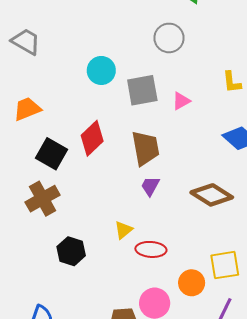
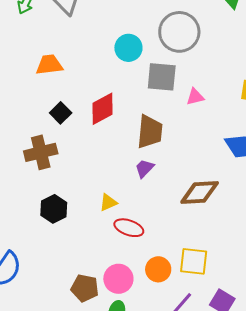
gray circle: (169, 38) -> (179, 32), moved, size x1.4
black square: (51, 154) -> (61, 113), size x0.7
brown diamond: (212, 195) -> (200, 192), turned -51

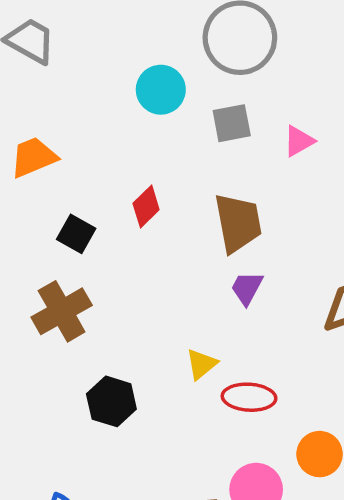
gray square: (162, 77) -> (232, 123), size x0.7
red diamond: (103, 109) -> (146, 207), size x0.7

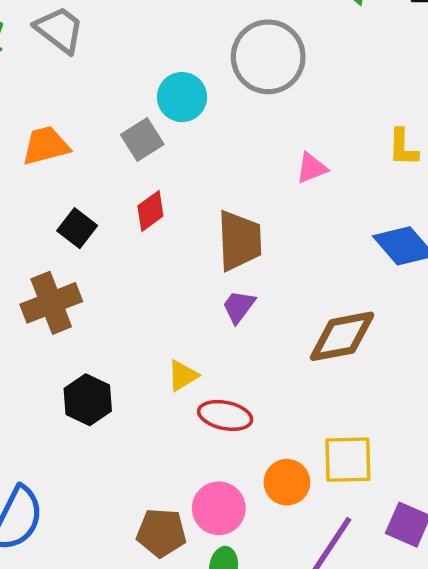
gray square: (232, 123) -> (142, 139), moved, turned -30

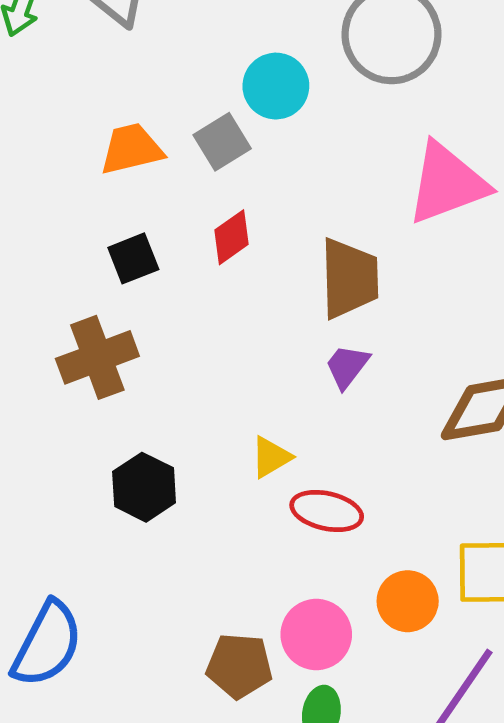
orange trapezoid: (46, 146) -> (131, 149), moved
pink triangle: (312, 168) -> (447, 183), size x2.0
black square: (77, 228) -> (133, 258), turned 30

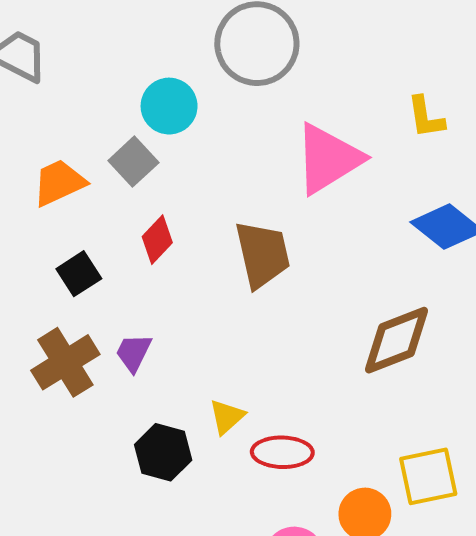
purple trapezoid: (347, 366) -> (134, 353), moved
black hexagon: (144, 487) -> (163, 452), moved

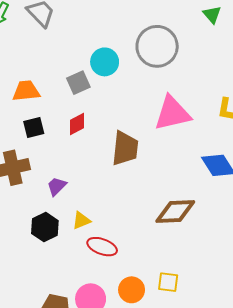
orange trapezoid: (59, 183) -> (26, 91), moved
purple trapezoid: (134, 353) -> (57, 186), moved
yellow square: (428, 476) -> (168, 282), size x0.7

